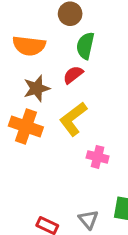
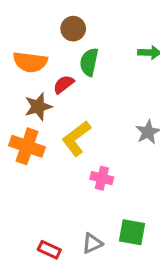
red semicircle: (73, 75) -> (64, 84), moved
gray triangle: (88, 219) -> (92, 243), turned 45

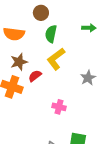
red semicircle: (64, 84) -> (35, 76), moved
yellow L-shape: (76, 138) -> (56, 59), moved

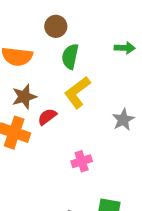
pink cross: (59, 107) -> (82, 161), turned -32

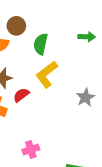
brown circle: (56, 26) -> (16, 26), moved
pink cross: (82, 161) -> (31, 150), moved

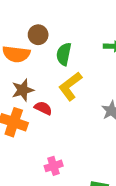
red semicircle: (21, 95) -> (43, 108), turned 63

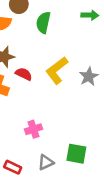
yellow L-shape: (70, 86) -> (57, 70), moved

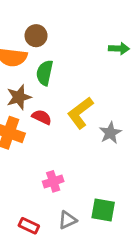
green semicircle: (43, 23) -> (45, 73), moved
gray star: (89, 76) -> (110, 133), moved

